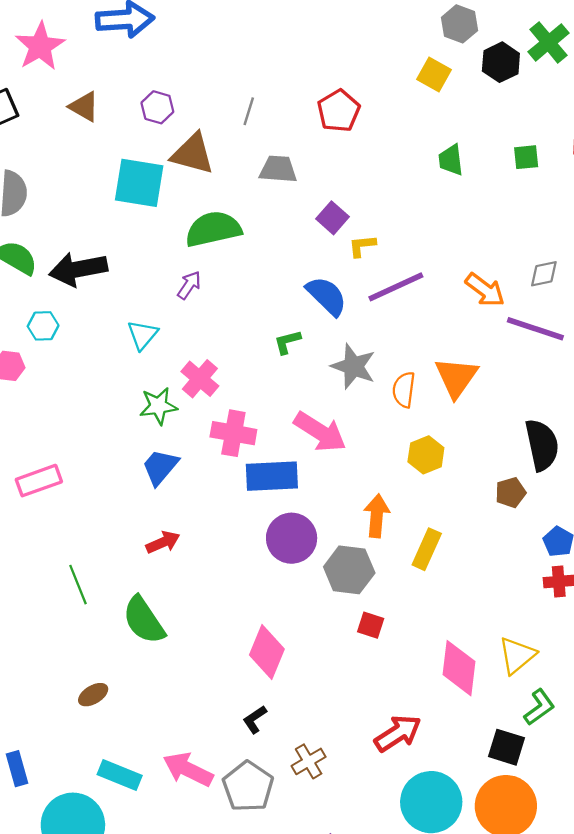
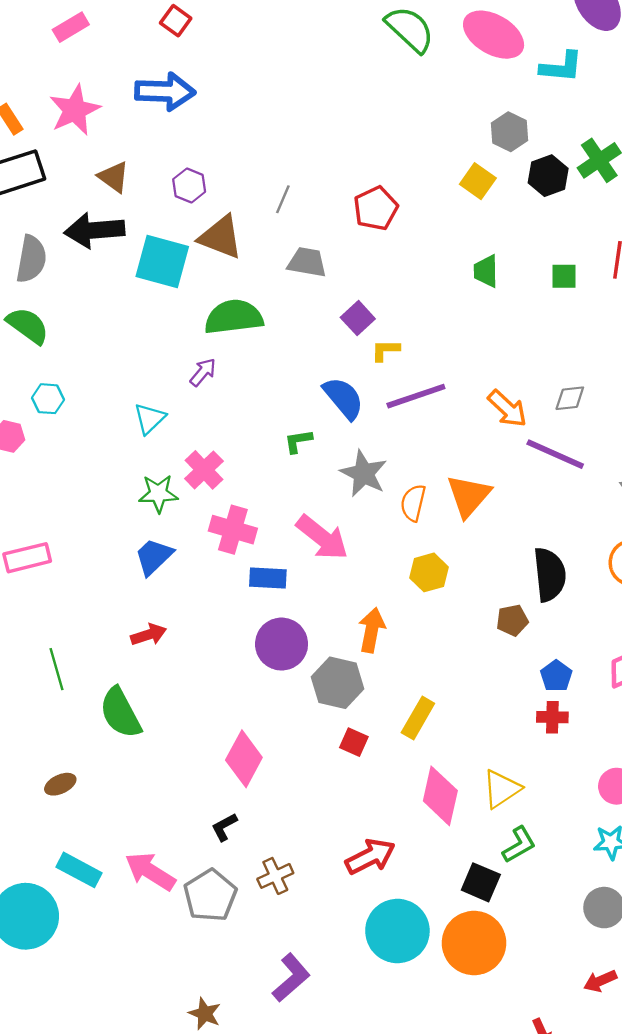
black arrow: (78, 269) -> (94, 230), moved
blue rectangle: (272, 476) -> (268, 578), size x0.7
yellow rectangle: (427, 549) -> (418, 718), moved

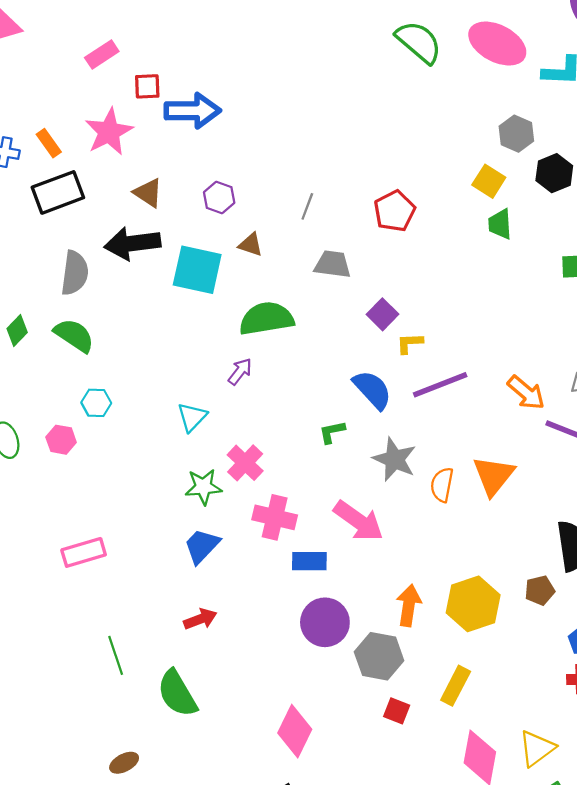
red square: (176, 21) -> (147, 86), moved, turned -36
brown triangle: (221, 237) -> (251, 245), size x0.6
green trapezoid: (486, 271) -> (500, 224), moved
yellow hexagon: (429, 572) -> (473, 604), moved, size x1.5

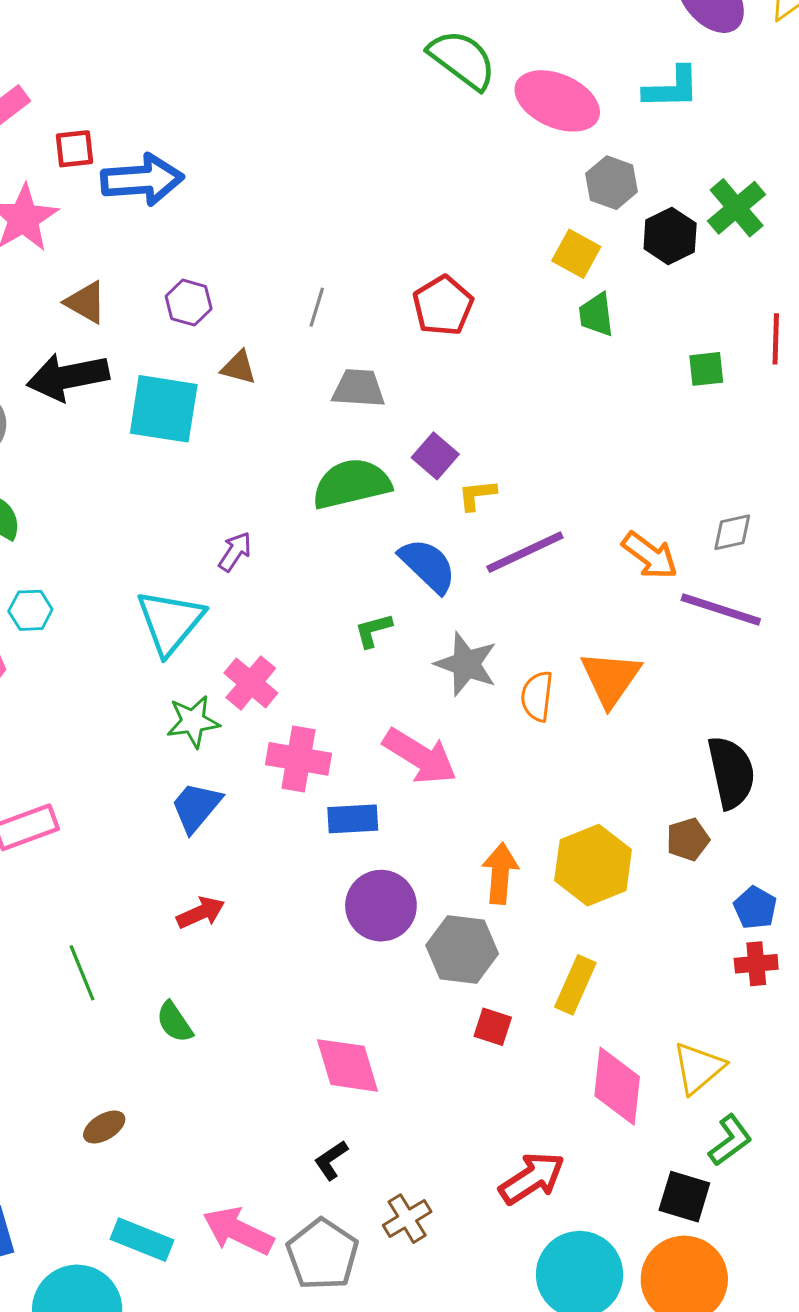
pink ellipse: (497, 44) -> (557, 101), moved
green semicircle: (266, 319) -> (352, 484), moved
cyan triangle: (192, 417) -> (170, 622), size x1.6
green semicircle: (177, 693) -> (174, 1022), size x0.6
pink diamond: (295, 731) -> (348, 1065), turned -39

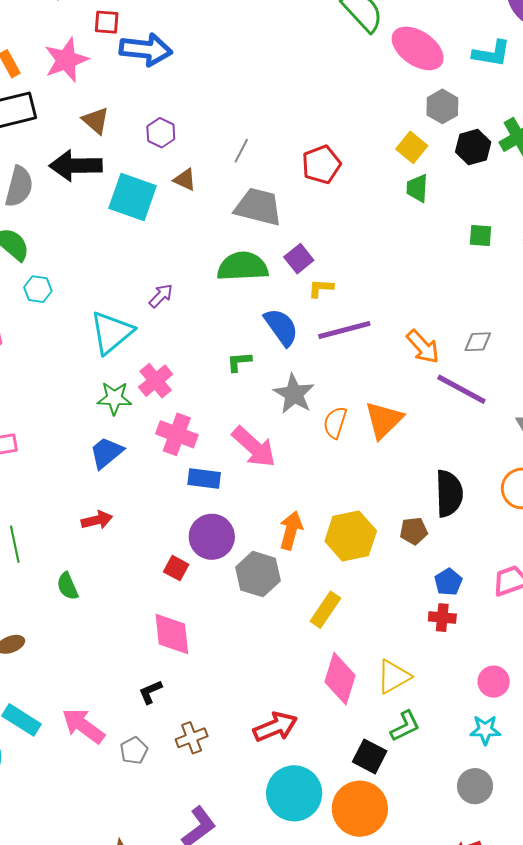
gray trapezoid: (359, 388) -> (258, 207), size x1.4
cyan hexagon: (30, 610) -> (38, 289), moved
red square: (493, 1027) -> (176, 568), moved
gray pentagon: (322, 1254) -> (134, 750), size x0.6

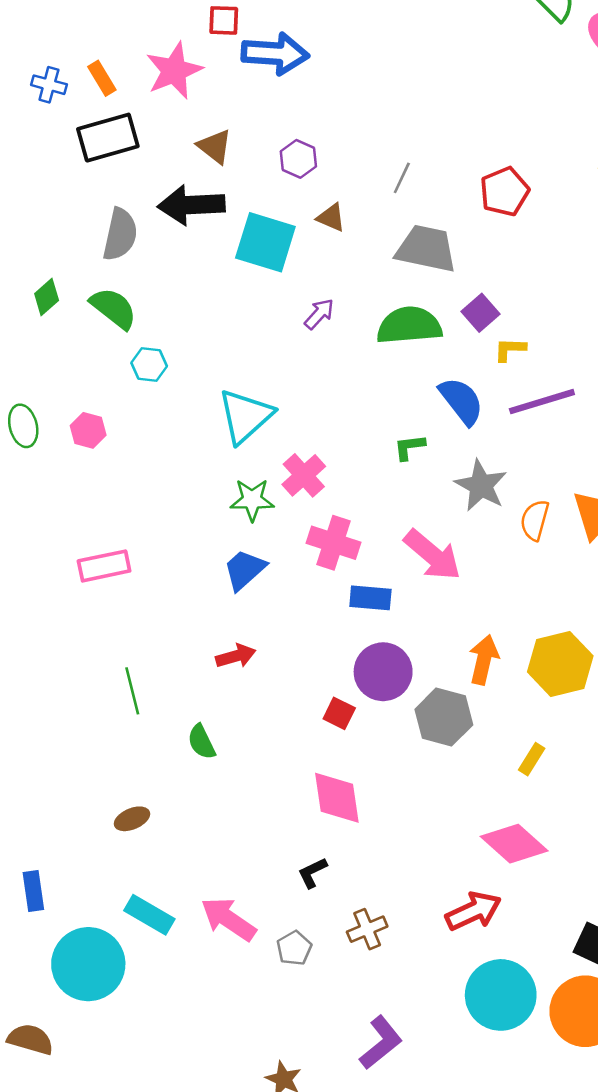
purple arrow: (161, 296) -> (319, 314), moved
yellow rectangle: (325, 610) -> (532, 759), size x0.7
pink diamond: (340, 679) -> (514, 844), moved, turned -63

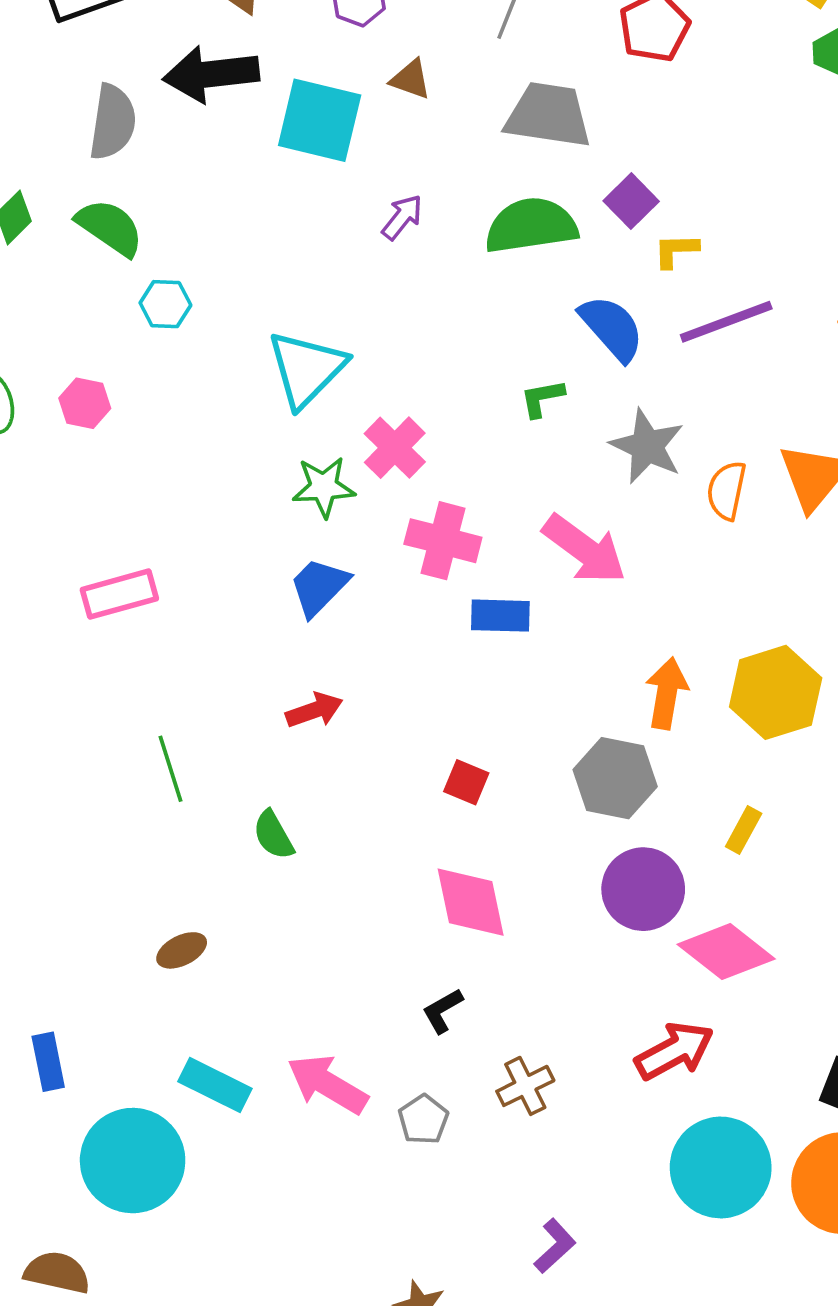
purple circle: (383, 672) -> (643, 889), moved
purple L-shape: (381, 1043) -> (555, 1246), size x0.7

